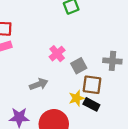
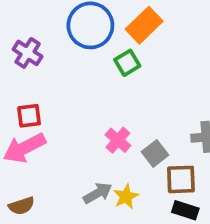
yellow star: (77, 98) -> (126, 197), moved

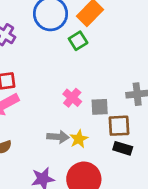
gray square: (155, 153) -> (100, 107), turned 36
gray arrow: (98, 193) -> (58, 137), turned 35

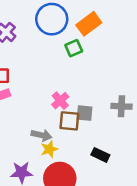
brown square: (119, 126) -> (69, 121), moved
yellow star: (79, 139) -> (49, 149), moved

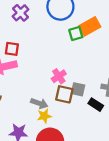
orange rectangle: (89, 24) -> (90, 26), moved
black rectangle: (100, 155) -> (96, 105), moved

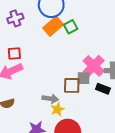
purple cross: (20, 13) -> (15, 18), turned 35
orange rectangle: (90, 26) -> (53, 26), moved
pink cross: (59, 76) -> (94, 66), moved, size x1.5

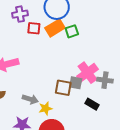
red square: (14, 53) -> (34, 28), moved
black rectangle: (103, 89) -> (92, 104), moved
gray arrow: (50, 99) -> (30, 99), moved

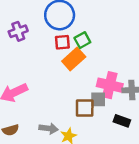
red square: (34, 28) -> (62, 42), moved
orange rectangle: (55, 28) -> (74, 59), moved
pink cross: (88, 73) -> (110, 85), turned -30

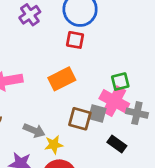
purple cross: (18, 31) -> (30, 15), turned -30
green square: (82, 40) -> (120, 82), moved
orange rectangle: (74, 59) -> (62, 79), moved

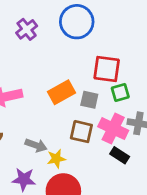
red square: (75, 40) -> (107, 69), moved, size x1.5
pink cross: (114, 101) -> (113, 129), moved
gray square: (97, 113) -> (89, 100), moved

